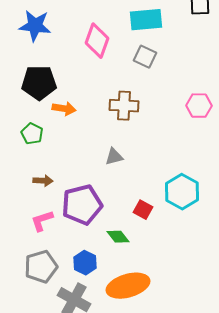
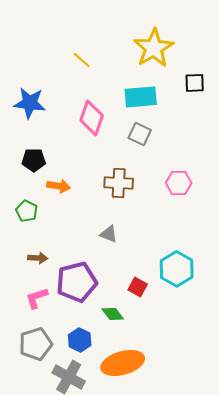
black pentagon: (39, 83) -> (34, 160), size x0.7
pink hexagon: (199, 106) -> (179, 183), moved
gray triangle: (114, 157) -> (109, 234), turned 36

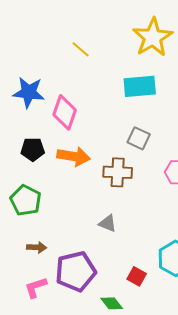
pink diamond: (92, 118) -> (65, 112), moved
gray square: (140, 134) -> (139, 138), moved
orange arrow: (59, 186) -> (74, 156), moved, size x1.4
green pentagon: (27, 211) -> (26, 200), size x1.4

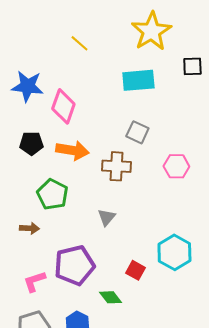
green pentagon: (26, 200) -> (52, 194), moved
gray triangle: (108, 223) -> (106, 217), turned 48
brown arrow: (37, 247) -> (29, 228), moved

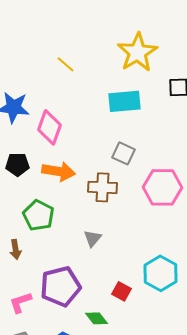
pink hexagon: (176, 166) -> (162, 187), size x1.5
brown arrow: (29, 228) -> (16, 249), turned 78

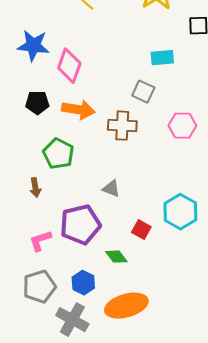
cyan rectangle: (124, 101) -> (162, 58), moved, size x0.7
pink hexagon: (162, 187) -> (182, 126), size x0.7
gray triangle: (92, 238) -> (111, 189), moved, turned -48

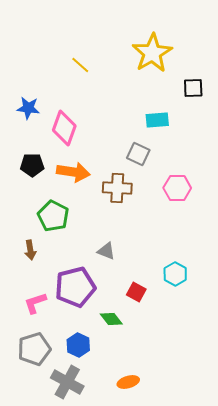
blue star: (33, 46) -> (28, 108), size x0.7
cyan hexagon: (180, 212) -> (175, 274), size x0.7
orange ellipse: (126, 306) -> (128, 382), moved, size x0.5

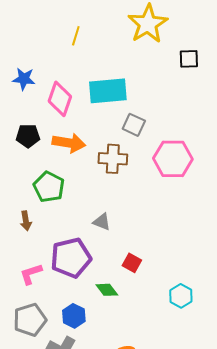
yellow line: (80, 65) -> (76, 36), turned 66
cyan rectangle: (157, 120) -> (108, 91), moved, size x1.6
pink hexagon: (177, 188) -> (173, 159), size x1.4
cyan hexagon: (175, 274) -> (181, 296), moved

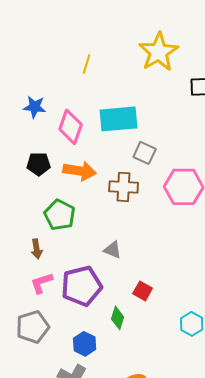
pink L-shape: (31, 274) -> (42, 283), moved
green diamond: (107, 290) -> (118, 318), turned 55
gray pentagon: (30, 320) -> (33, 327), moved

